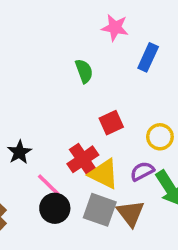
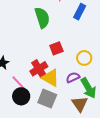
green semicircle: (84, 71) -> (42, 18), size x1.5
brown triangle: (131, 213) -> (80, 104), moved

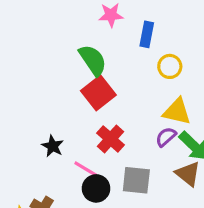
red square: (56, 48) -> (98, 93), moved, size x1.5
yellow circle: (84, 58) -> (170, 66), moved
yellow triangle: (51, 78) -> (177, 112), moved

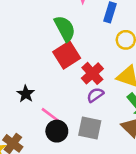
purple semicircle: (166, 137) -> (95, 95), moved
red cross: (111, 139) -> (92, 73), moved

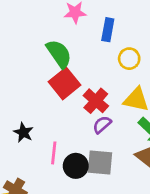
pink line: (50, 115) -> (54, 153), turned 66
black circle: (57, 131) -> (76, 166), moved

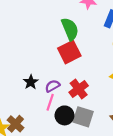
red cross: (96, 101) -> (79, 89), moved
purple semicircle: (102, 125) -> (52, 86), moved

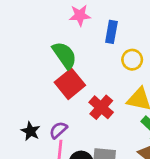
red cross: (79, 89) -> (101, 107), moved

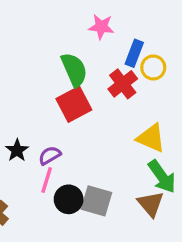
yellow circle: (132, 60) -> (153, 67), moved
red cross: (101, 107) -> (123, 84), moved

